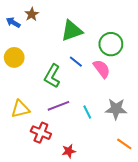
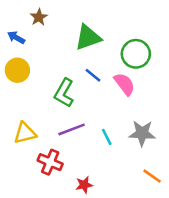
blue arrow: (13, 22) -> (16, 37), moved

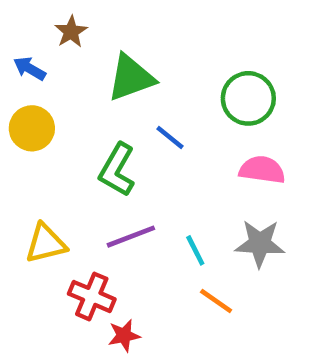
green triangle: (88, 37) -> (131, 78), moved
pink semicircle: (124, 84) -> (262, 170), moved, turned -45
orange line: (152, 176) -> (216, 301), moved
red star: (84, 185) -> (124, 336), moved

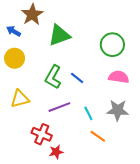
brown star: (71, 32) -> (32, 14), size x1.5
blue line: (170, 138) -> (77, 78), moved
yellow triangle: (46, 243) -> (20, 99), moved

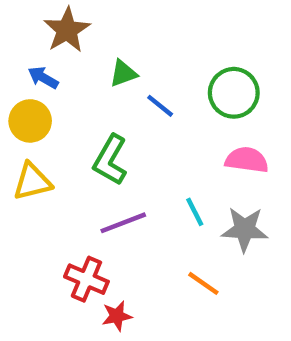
blue arrow: (14, 31) -> (43, 78), moved
green triangle: (59, 35) -> (123, 73), size x0.6
blue line: (77, 78) -> (160, 106), moved
yellow triangle: (20, 99) -> (32, 182), moved
cyan line: (88, 113) -> (195, 212), moved

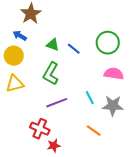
green triangle: (123, 73) -> (53, 45), moved, turned 40

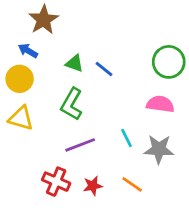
green circle: (108, 43) -> (169, 62), moved
yellow triangle: (15, 84) -> (21, 118), turned 30
red star: (54, 146) -> (93, 186), moved

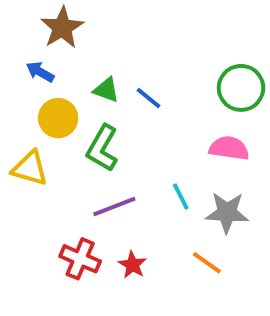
yellow circle: (20, 79) -> (58, 118), moved
orange line: (132, 184) -> (207, 263), moved
red star: (93, 186) -> (132, 265), turned -30

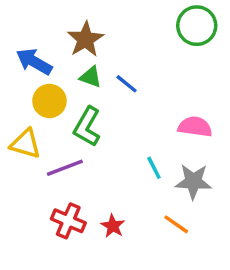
brown star: (62, 28) -> (85, 39), moved
blue arrow: (40, 72) -> (34, 62), size x1.5
green circle: (241, 88) -> (197, 26), moved
purple line: (114, 207) -> (65, 168), moved

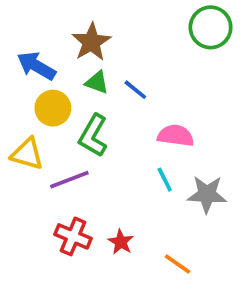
pink semicircle: (195, 127) -> (176, 136), moved
orange line: (176, 224) -> (178, 264), moved

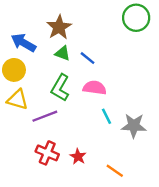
yellow circle: (53, 108) -> (14, 70), moved
pink semicircle: (176, 136) -> (95, 88), moved

